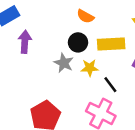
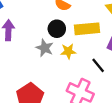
black line: (110, 85) -> (98, 65), moved

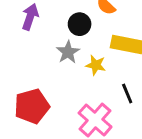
black circle: (57, 29) -> (80, 24), moved

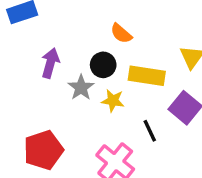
purple arrow: (30, 17) -> (50, 63), moved
black circle: (80, 24) -> (103, 65), moved

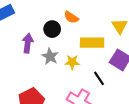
black circle: (103, 65) -> (52, 29), moved

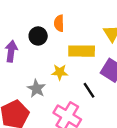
orange semicircle: (71, 17) -> (59, 23), turned 56
gray star: (50, 56) -> (36, 89), moved

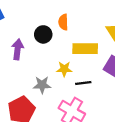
gray star: (36, 89) -> (42, 85), turned -30
black line: (89, 90) -> (83, 83), moved, turned -63

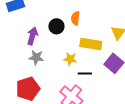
gray star: (42, 85) -> (36, 57), moved

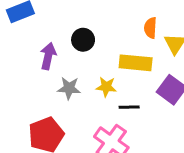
orange semicircle: (75, 18) -> (150, 28), moved
gray star: (36, 57) -> (69, 88), moved

